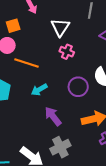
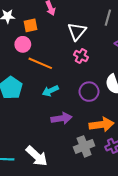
purple arrow: (53, 116) -> (61, 118), turned 114
gray cross: (60, 147) -> (84, 146), moved

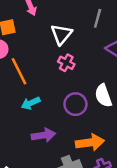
orange line: (40, 63) -> (19, 71), turned 40

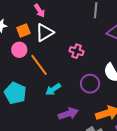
white triangle: (61, 34) -> (45, 33), moved, turned 30

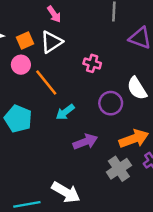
pink arrow: (40, 11) -> (54, 14), moved

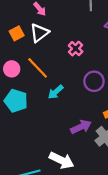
pink cross: (92, 63) -> (76, 49), turned 32
pink circle: (21, 65) -> (12, 69), moved
purple arrow: (85, 142) -> (81, 127), moved

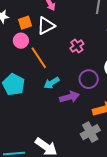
pink circle: (12, 69) -> (21, 41), moved
purple arrow: (81, 127) -> (70, 97), moved

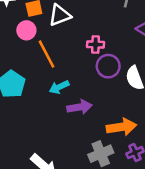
pink cross: (77, 46) -> (96, 45), turned 32
purple circle: (89, 79) -> (108, 66), moved

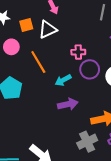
pink circle: (26, 30) -> (11, 47), moved
cyan arrow: (59, 87) -> (63, 80), moved

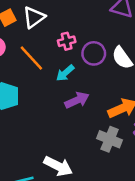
pink cross: (78, 52) -> (67, 41), moved
gray cross: (87, 142) -> (110, 139), turned -30

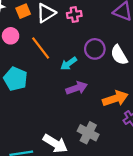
pink cross: (67, 41) -> (74, 14), moved
gray cross: (110, 139) -> (88, 133), moved

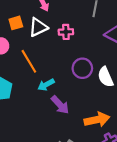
cyan arrow: (69, 64) -> (46, 85), moved
purple arrow: (77, 88) -> (60, 105), turned 60

